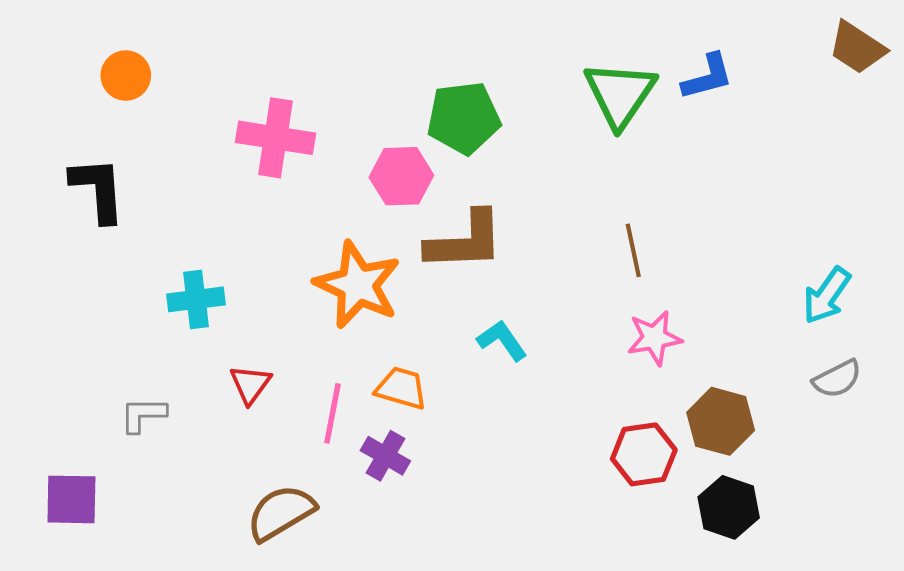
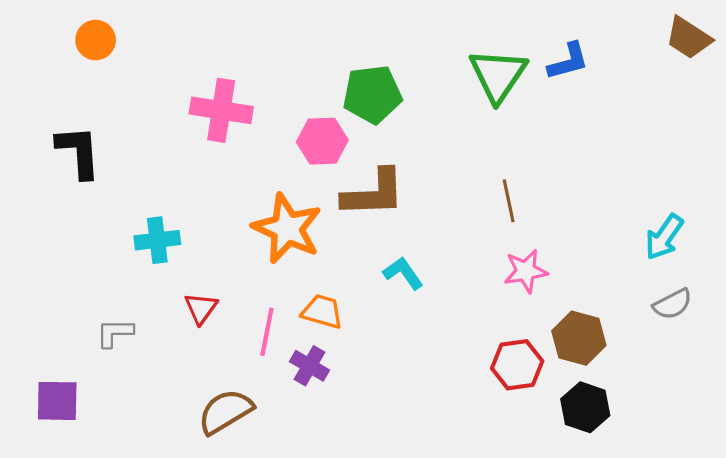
orange circle: (126, 76) -> (96, 40), moved

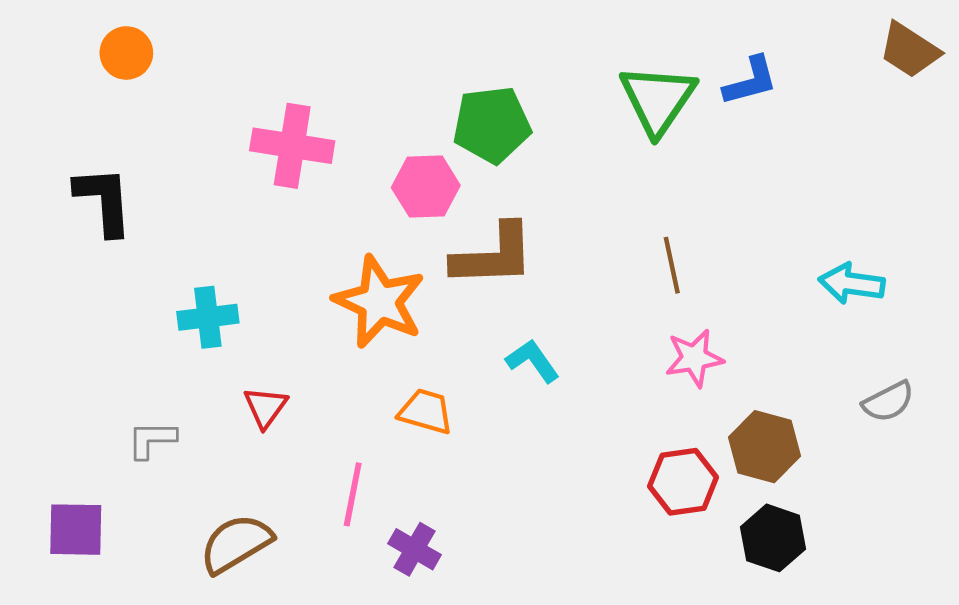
cyan arrow: (664, 237) -> (852, 284), moved, turned 63
pink line: (267, 332) -> (353, 494), moved
purple cross: (310, 366) -> (415, 549), moved
brown semicircle: (225, 412) -> (236, 544), moved

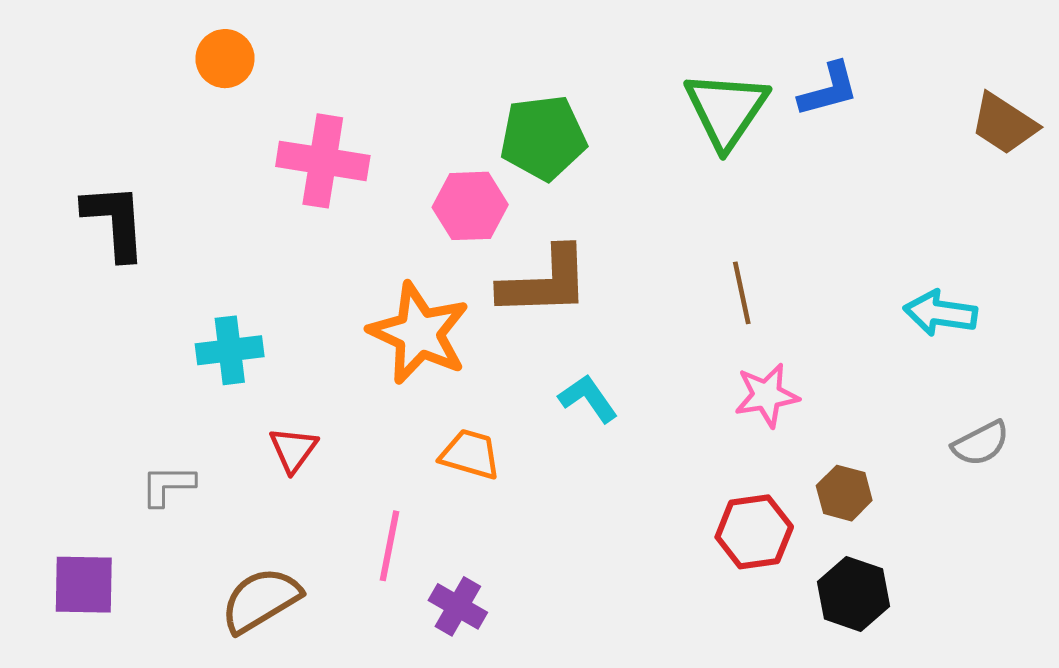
brown trapezoid: (909, 50) -> (1004, 124), moved
orange circle: (126, 53) -> (225, 59), moved
brown hexagon: (765, 447) -> (844, 493), size x0.7

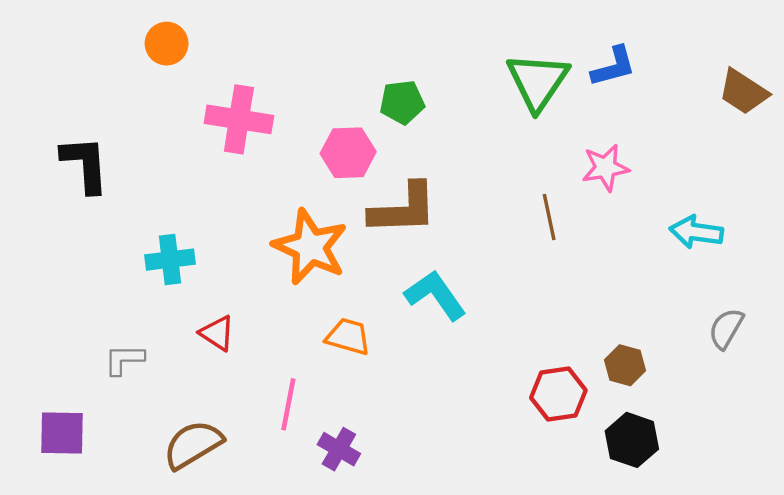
green pentagon: (543, 138) -> (402, 102), size x0.7
pink star: (767, 395) -> (605, 168), moved
cyan L-shape: (588, 398) -> (435, 295), size x1.4
gray semicircle: (981, 443) -> (726, 328), turned 147
red triangle: (293, 450) -> (217, 333), turned -33

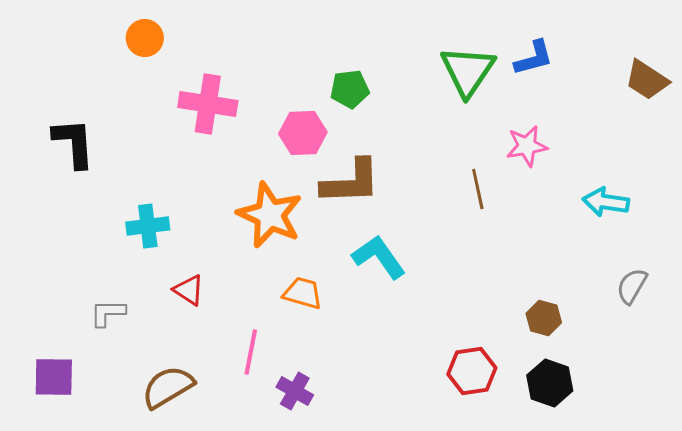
red hexagon: (558, 394) -> (472, 371), moved

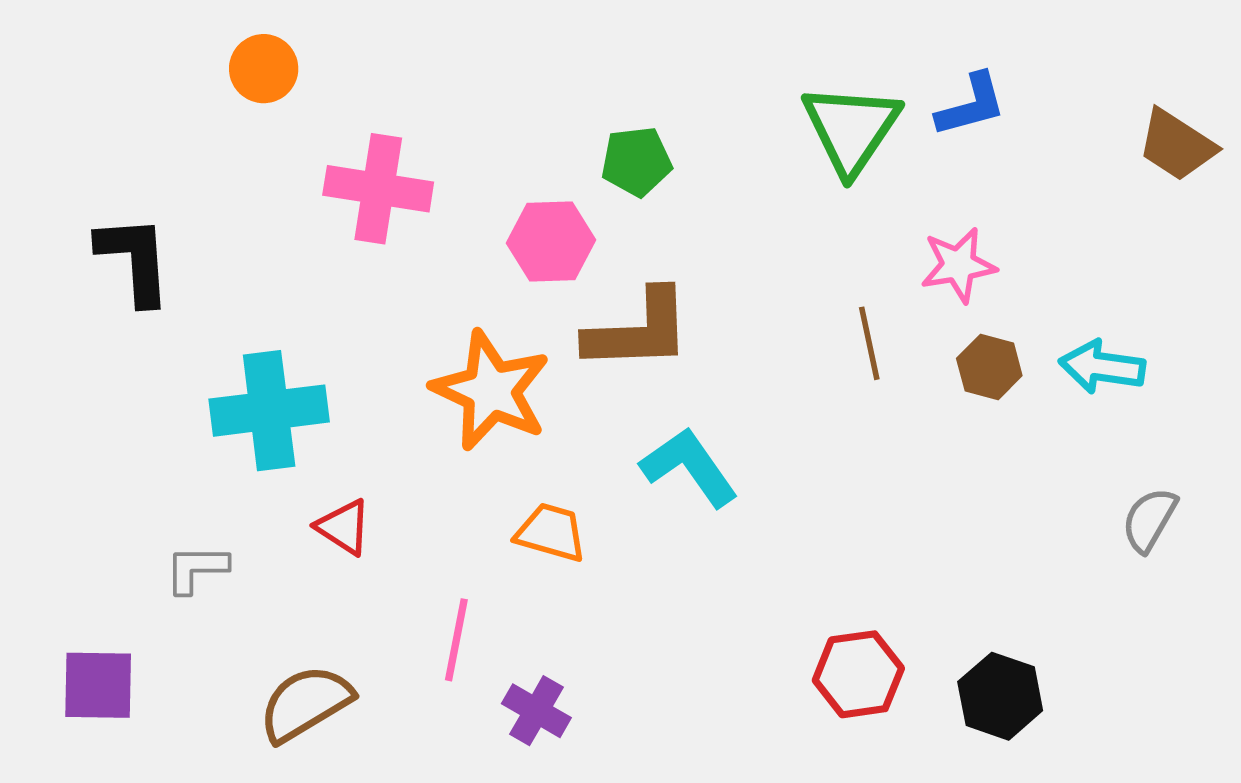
cyan cross: (148, 226) -> (269, 411), size x1.5
brown hexagon: (544, 318) -> (989, 367), moved

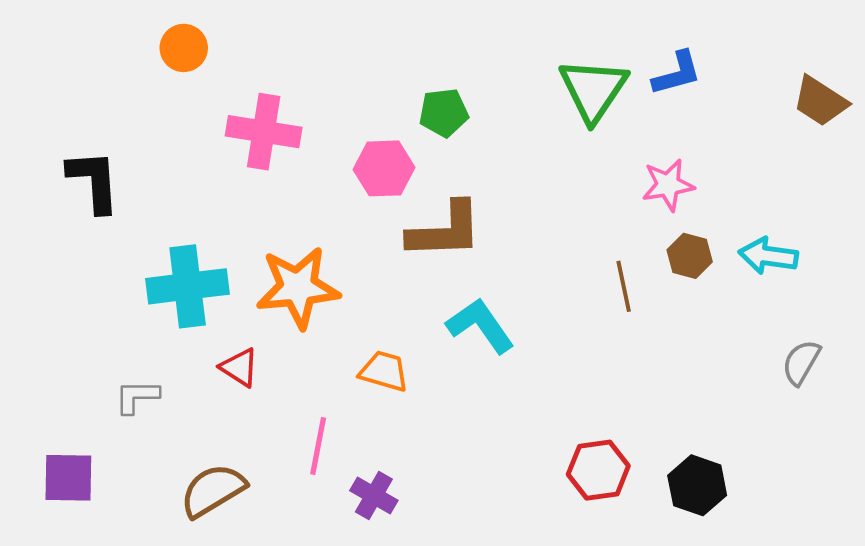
brown line: (869, 343) -> (624, 286), moved
orange star: (491, 391) -> (298, 288), moved, turned -30

